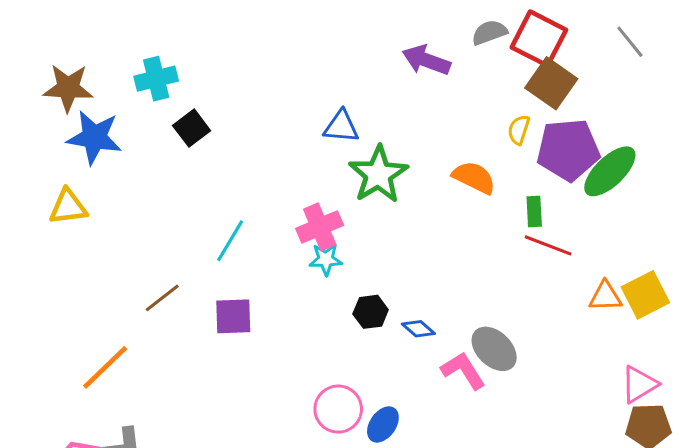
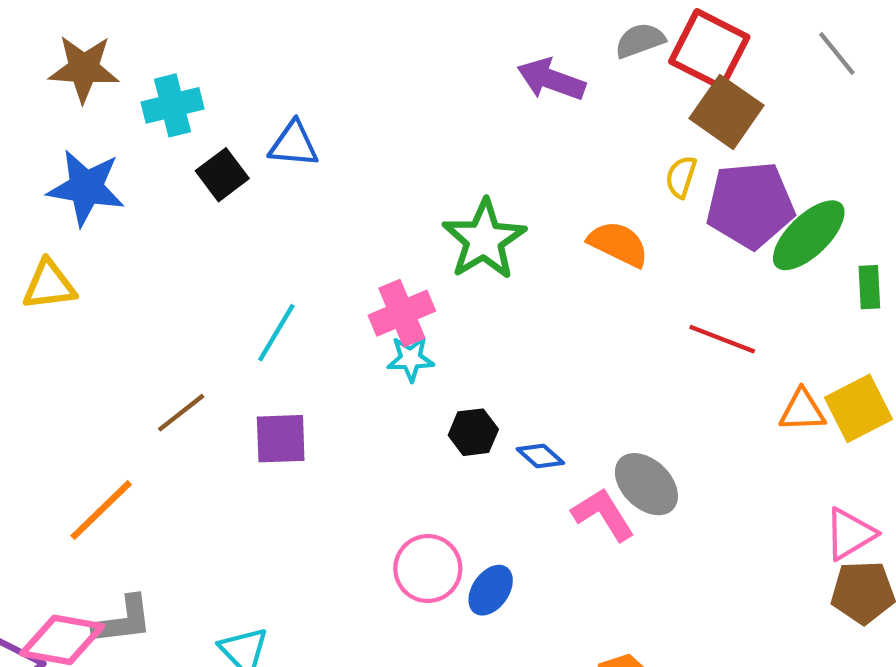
brown star: (68, 88) -> (84, 69), moved
blue triangle: (341, 127) -> (294, 144), moved
green rectangle: (534, 211) -> (869, 287), moved

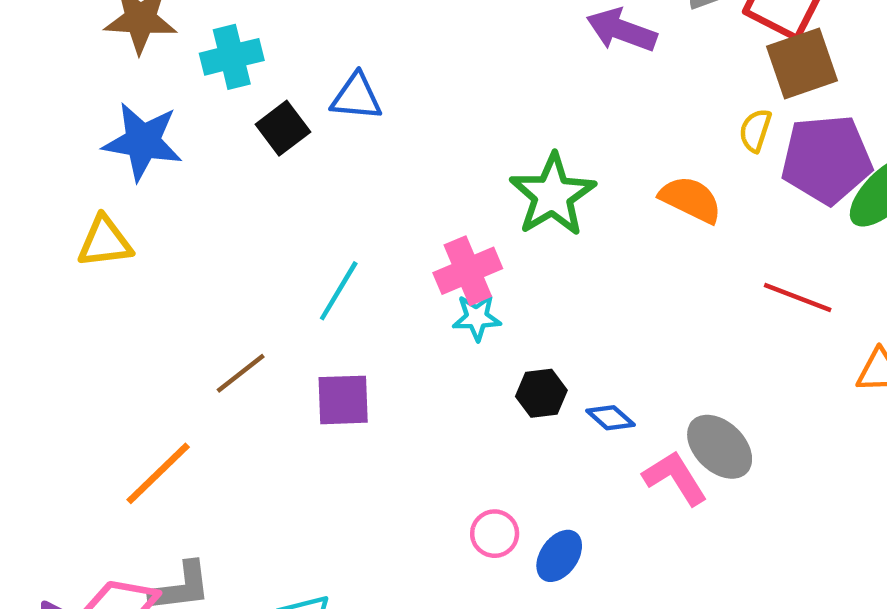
brown square: (726, 112) -> (802, 64), turned 36
pink circle: (428, 569) -> (495, 534), size x0.7

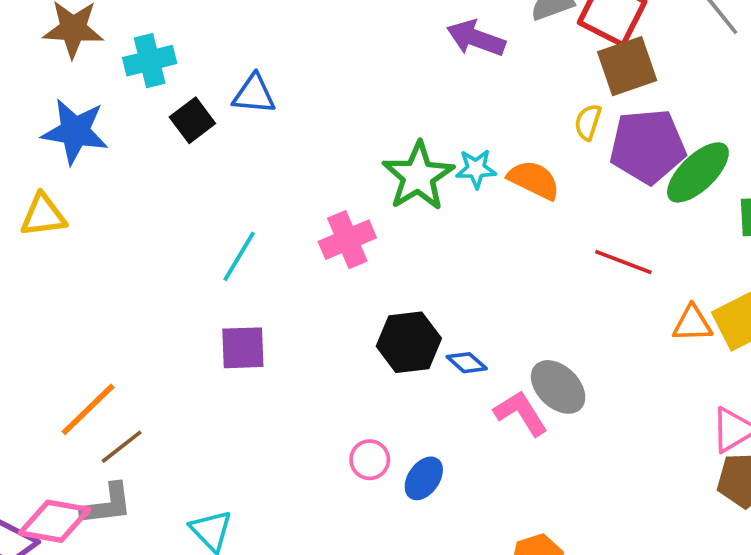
cyan star: (477, 318) -> (476, 169), moved
brown line: (241, 373) -> (122, 447), moved
black hexagon: (541, 393) -> (409, 342), size x1.5

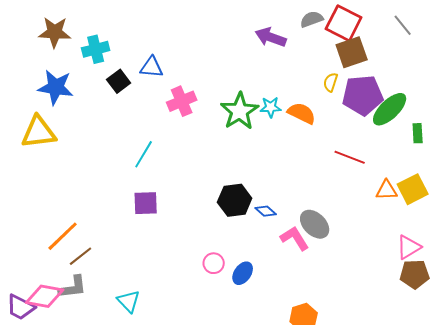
yellow triangle: (43, 215) -> (39, 132), size x1.4
pink cross: (347, 240) -> (182, 101), moved

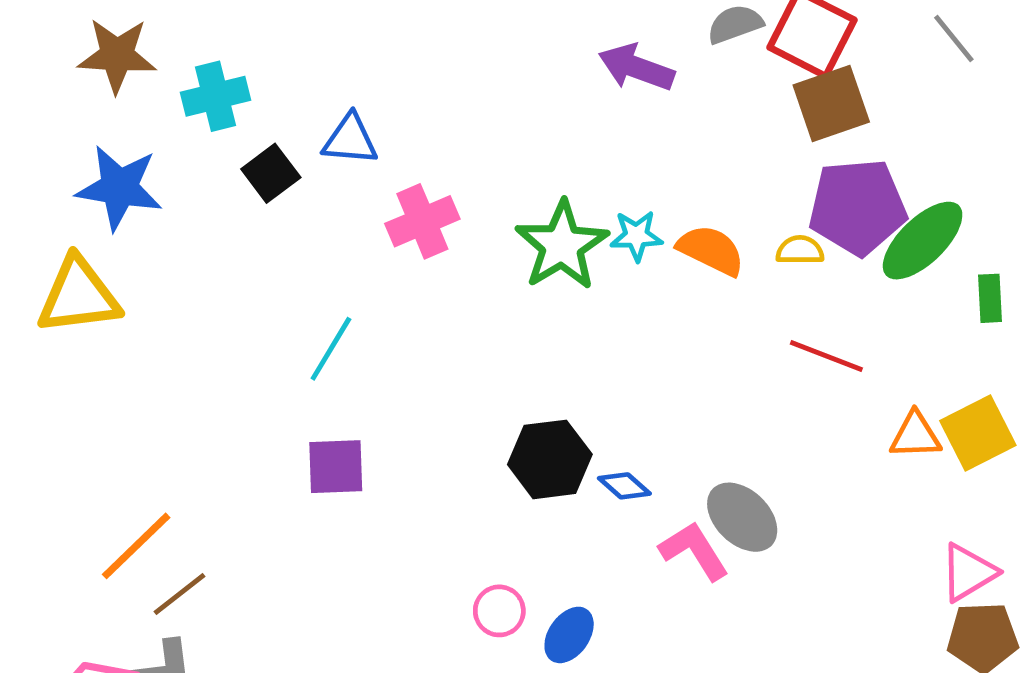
yellow semicircle: (331, 82) -> (800, 250), moved, turned 72

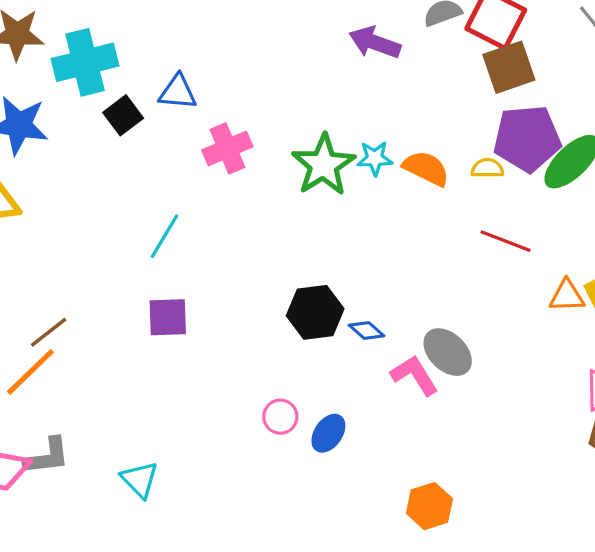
cyan cross: (216, 96) -> (85, 62), size x1.4
brown line: (179, 594) -> (49, 332), moved

